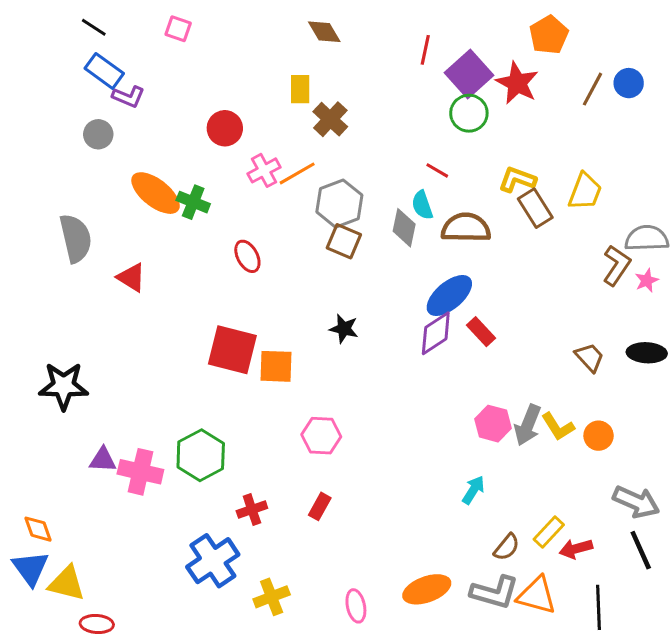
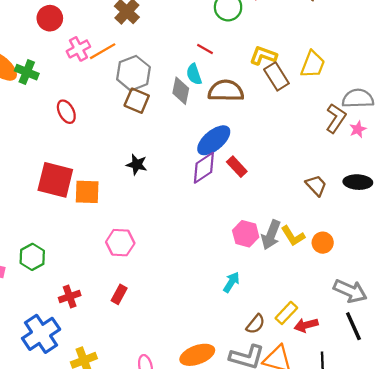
green hexagon: (201, 455) -> (32, 257), size x0.7

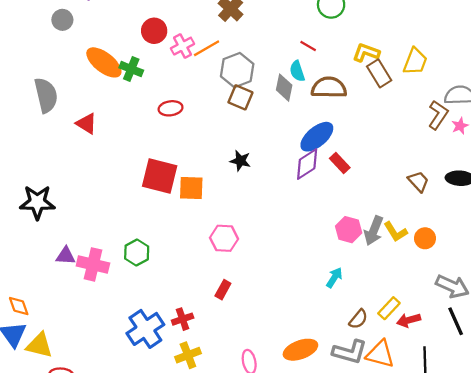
red circle: (50, 18) -> (154, 31), moved
red ellipse: (66, 112) -> (171, 108), turned -70
red cross: (70, 296) -> (183, 319), moved

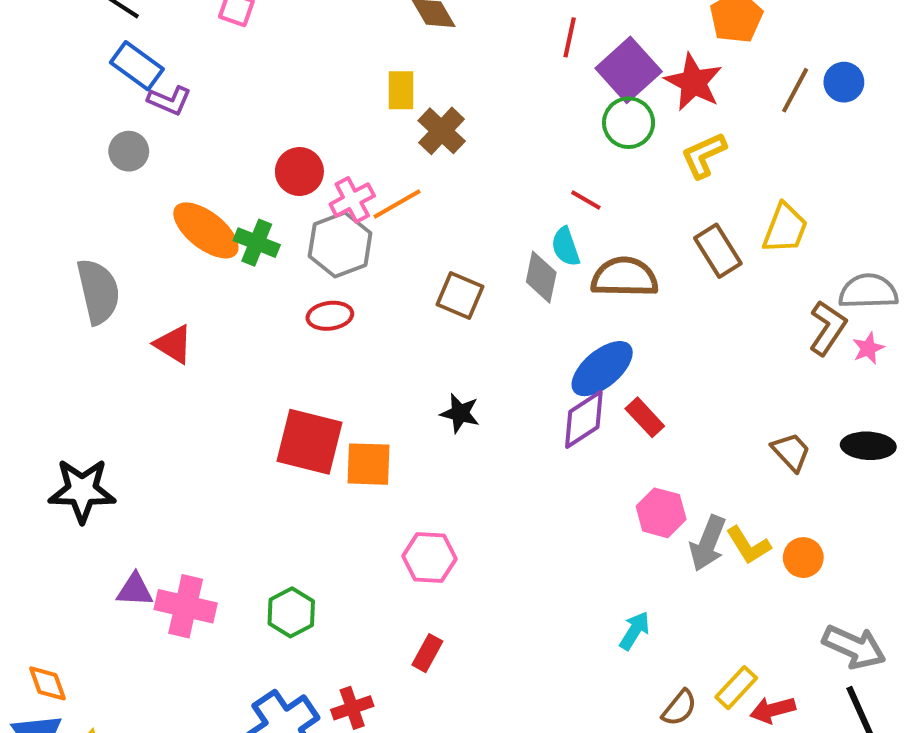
yellow L-shape: (366, 53) -> (704, 155), moved, turned -44
gray hexagon: (237, 70) -> (340, 245), moved
pink hexagon: (349, 230) -> (661, 513), moved
green hexagon: (137, 252) -> (291, 612), moved

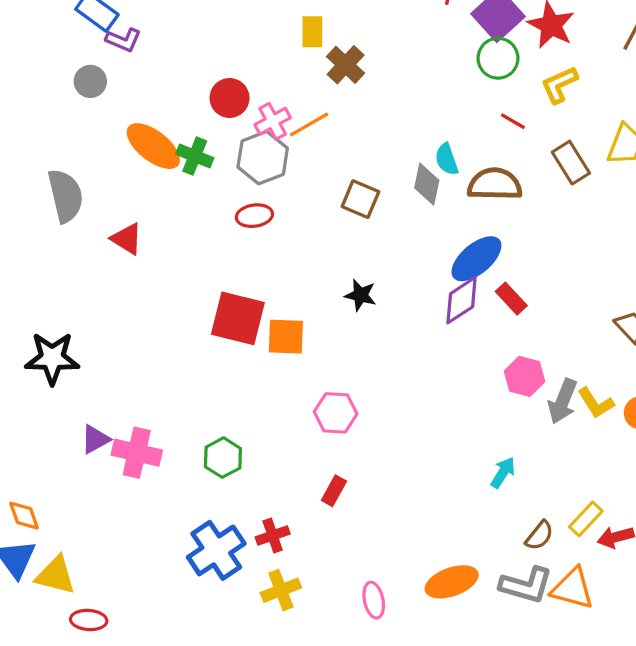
red line: (586, 200) -> (513, 121), moved
purple triangle: (135, 590) -> (95, 439), turned -32

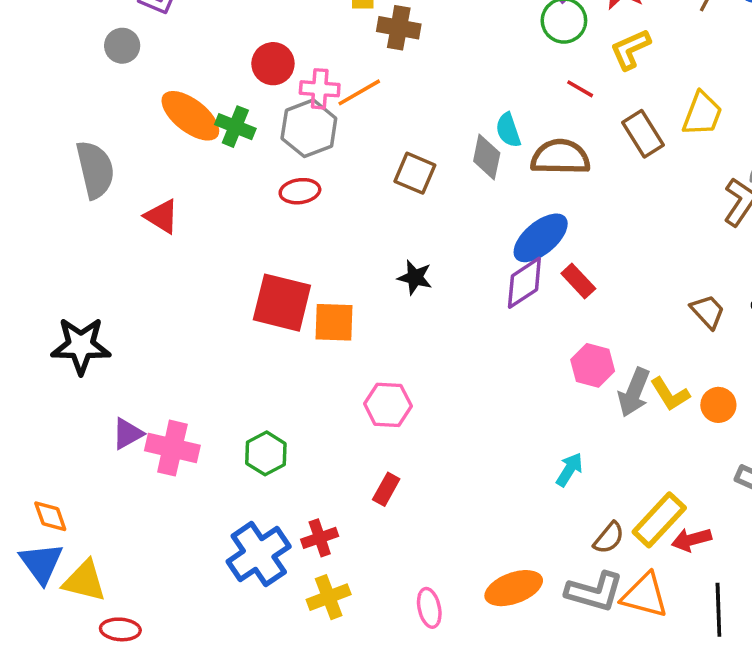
brown cross: (346, 65) -> (399, 28), turned -33
pink cross: (273, 121) -> (320, 89), turned 32
yellow rectangle: (586, 519) -> (659, 520), size x1.4

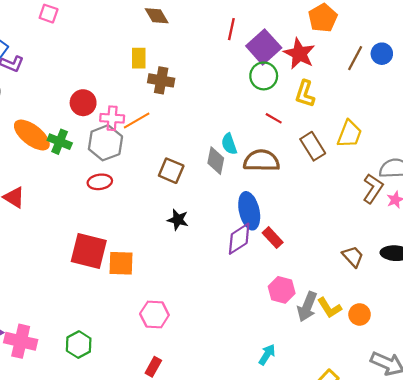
yellow L-shape: (630, 49) -> (305, 94), turned -48
blue ellipse: (541, 238) -> (249, 211), turned -63
black star: (415, 277) -> (178, 220), moved

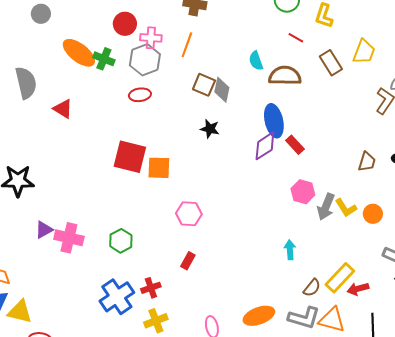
orange line: (137, 121) -> (187, 45), moved, turned -40
gray diamond: (216, 161) -> (222, 90), moved
brown trapezoid: (353, 257) -> (367, 162), turned 60
cyan arrow: (267, 355) -> (290, 250), turned -36

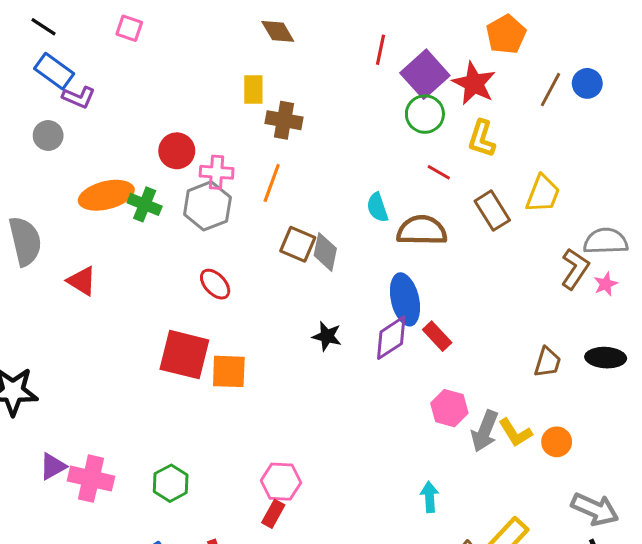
orange ellipse: (79, 53) -> (106, 195), turned -52
red ellipse: (140, 95) -> (215, 284), moved, turned 55
black star: (210, 129) -> (327, 336), moved
pink hexagon: (189, 214) -> (281, 482), moved

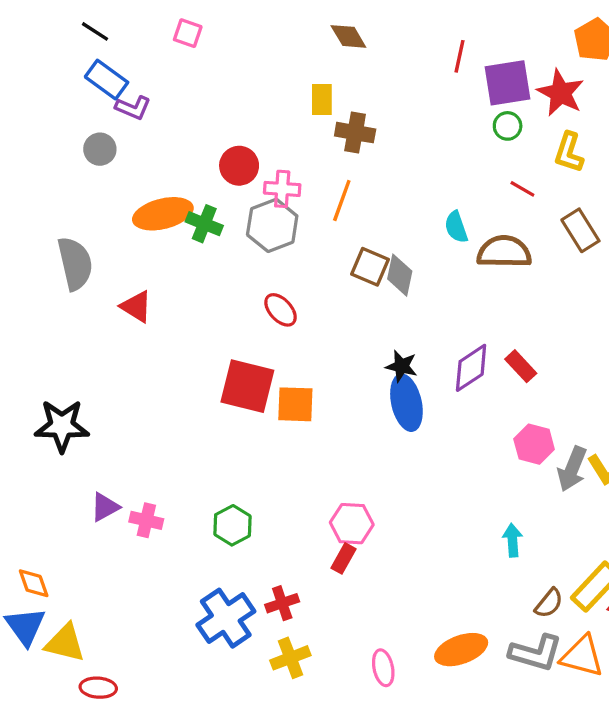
purple square: (425, 74) -> (508, 83), turned 33
green circle: (425, 114) -> (508, 126), size x0.7
blue ellipse: (405, 299) -> (406, 403), moved
pink cross: (91, 479) -> (146, 520), size x0.7

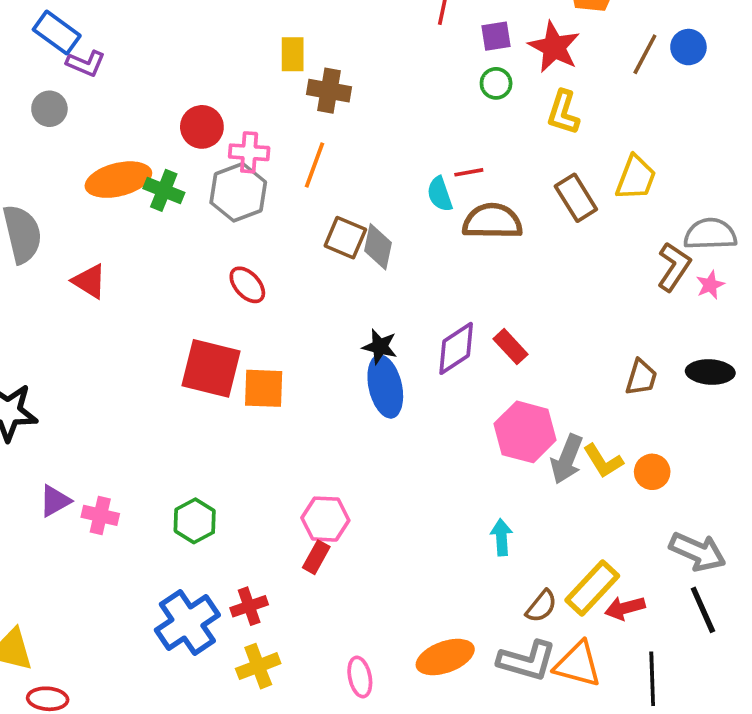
purple square: (508, 83) -> (496, 36), size x0.6
red line: (522, 189) -> (469, 172), moved, turned -40
pink hexagon: (534, 444) -> (525, 432), size x1.4

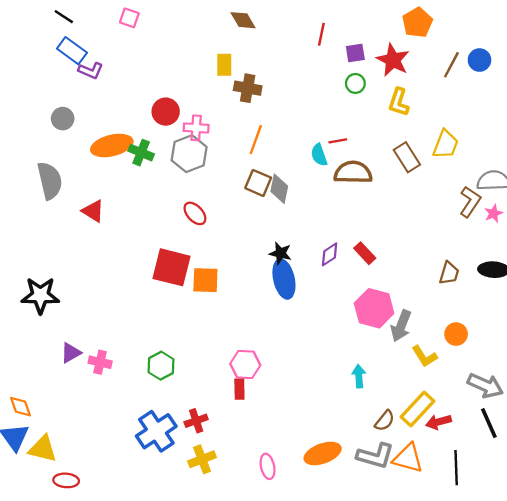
gray circle: (49, 109) -> (63, 119), moved
orange line: (314, 165) -> (256, 140), moved
purple diamond: (456, 348) -> (330, 254), size x0.7
yellow L-shape: (603, 461) -> (424, 356), moved
red rectangle: (316, 557) -> (239, 389), turned -30

